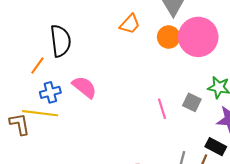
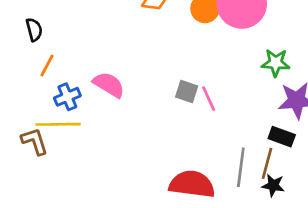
black semicircle: (60, 41) -> (34, 30), moved, size x0.6
gray square: (192, 102) -> (187, 92), moved

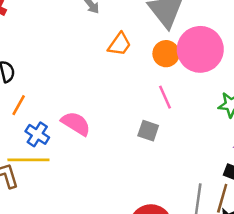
blue cross: (67, 97) -> (37, 134), turned -35
pink line: (209, 99) -> (165, 97), moved

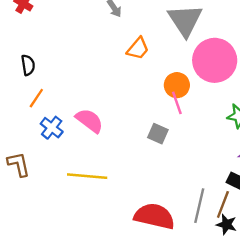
orange circle: (166, 54) -> (177, 85), moved
yellow line: (28, 160) -> (87, 176), moved

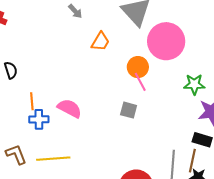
orange line: (36, 98) -> (32, 101), moved, turned -30
blue cross: (52, 128) -> (39, 119), turned -30
yellow line: (87, 176) -> (53, 159), moved

